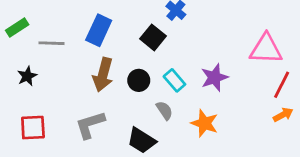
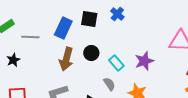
black square: (153, 37) -> (89, 19), moved, turned -30
black circle: (139, 80) -> (91, 53), moved

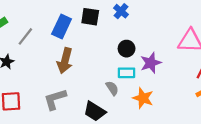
gray line: (30, 37) -> (25, 36), turned -54
black circle: (91, 53) -> (127, 49), moved
cyan rectangle: (116, 63) -> (127, 73), moved, turned -49

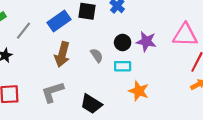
blue rectangle: (62, 27) -> (59, 21), turned 30
purple star: (151, 63) -> (146, 41), moved, turned 30
gray semicircle: (112, 88) -> (97, 55), moved

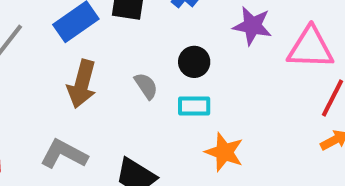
purple star: (146, 41) -> (252, 26), moved
gray L-shape: (53, 92) -> (64, 154), turned 45

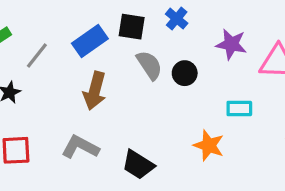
gray semicircle: (146, 86) -> (149, 65), moved, size x1.4
cyan rectangle: (194, 106) -> (239, 108), moved

